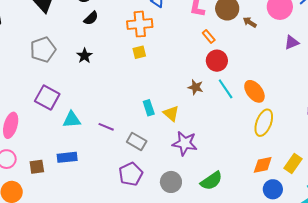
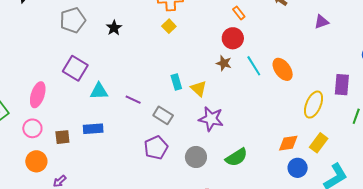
yellow square: (139, 52) -> (169, 26), turned -32
red circle: (217, 61) -> (233, 38), moved
yellow ellipse: (264, 123) -> (314, 105), moved

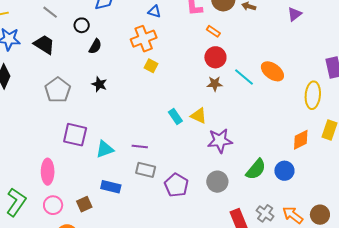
gray rectangle: (163, 115) -> (146, 170), moved
blue rectangle: (93, 129) -> (111, 187), turned 36
blue circle: (298, 168) -> (284, 171), moved

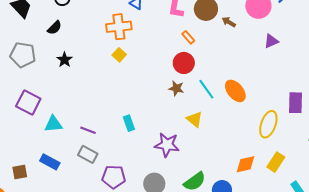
black semicircle: (95, 46) -> (55, 28), moved
gray pentagon: (58, 90) -> (23, 55), turned 30
cyan rectangle: (175, 116) -> (129, 123), moved
yellow triangle: (199, 116) -> (195, 119), moved
purple pentagon: (176, 185) -> (114, 177), turned 30

